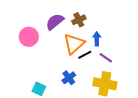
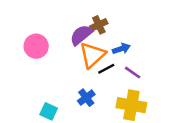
purple semicircle: (55, 22) -> (81, 35), moved
blue arrow: (97, 39) -> (121, 49), turned 72

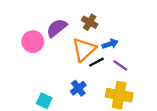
brown cross: (99, 25) -> (90, 22), turned -35
purple semicircle: (81, 35) -> (57, 28), moved

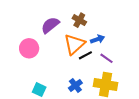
pink circle: (33, 42) -> (29, 48), moved
blue cross: (78, 88) -> (75, 85), moved

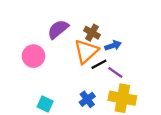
brown cross: (79, 20) -> (92, 33), moved
purple line: (107, 58) -> (115, 72), moved

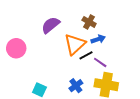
brown cross: (92, 33) -> (89, 22), moved
pink circle: (33, 56) -> (16, 48), moved

